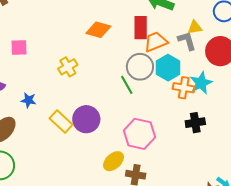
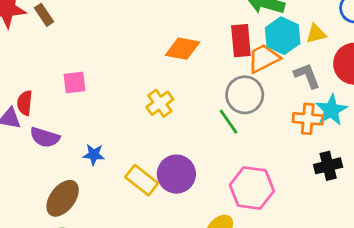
gray L-shape: (187, 41) -> (307, 76), moved
yellow cross: (68, 67) -> (160, 103), moved
cyan hexagon: (168, 68) -> (283, 36), moved

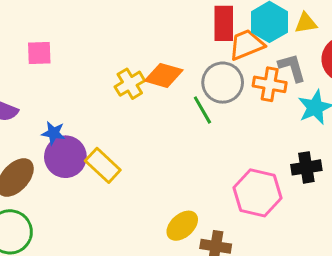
orange diamond: (183, 49) -> (164, 75), moved
orange cross: (308, 119) -> (270, 84), moved
purple circle: (176, 174) -> (65, 157), moved
pink hexagon: (252, 188) -> (257, 193), moved

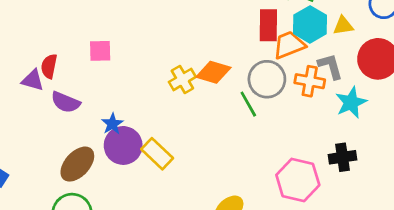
blue star: (53, 133) -> (112, 124), turned 30

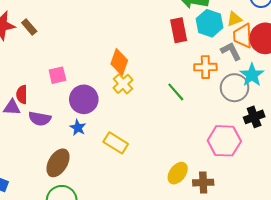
orange trapezoid: (289, 45) -> (243, 36), moved, turned -60
orange diamond: (213, 72) -> (119, 62), moved, turned -75
gray circle: (267, 79) -> (235, 88), moved
orange cross: (310, 81) -> (205, 67), moved
purple circle: (123, 145) -> (84, 99), moved

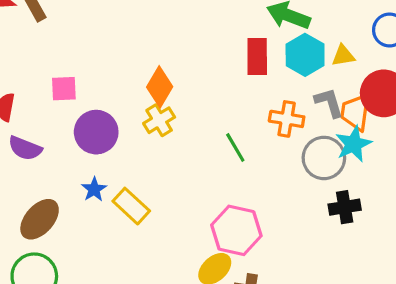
orange trapezoid: (243, 36) -> (356, 112), moved
blue star: (78, 128) -> (94, 189), moved
pink hexagon: (224, 141) -> (236, 230), moved

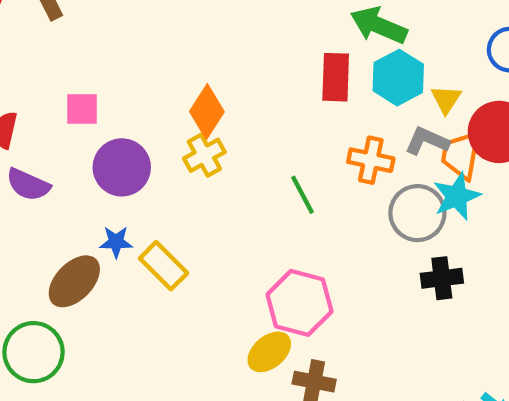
yellow triangle: (343, 56) -> (446, 99), moved, turned -50
gray L-shape: (329, 103) -> (427, 141), turned -52
blue star: (94, 189) -> (116, 242), turned 30
brown ellipse: (40, 219) -> (74, 281), moved

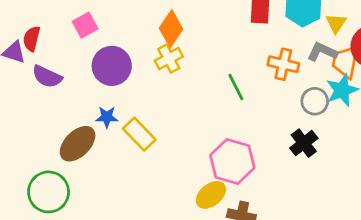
pink square: (82, 109) -> (85, 25), turned -30
gray circle: (417, 213) -> (315, 101), size x0.7
black cross: (442, 278) -> (304, 143), moved, turned -32

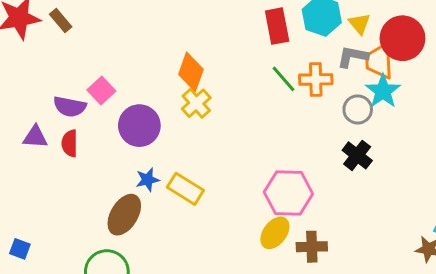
red semicircle: (32, 39) -> (70, 143), moved
purple semicircle: (47, 77) -> (70, 107), moved
green line: (236, 87) -> (284, 79), moved

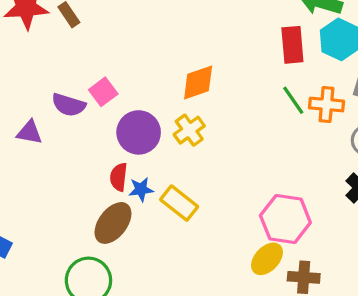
orange diamond: (191, 72) -> (198, 83), turned 45
yellow cross: (196, 103) -> (189, 130), moved
red semicircle: (70, 143) -> (119, 177), moved

